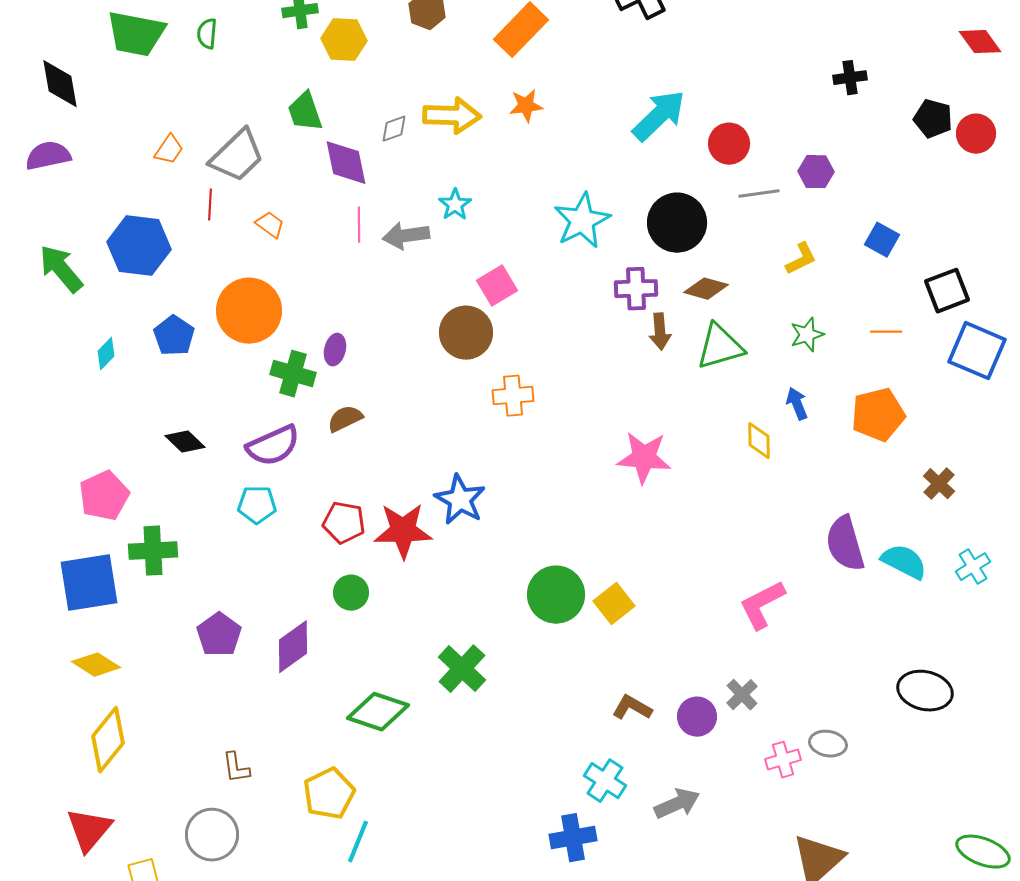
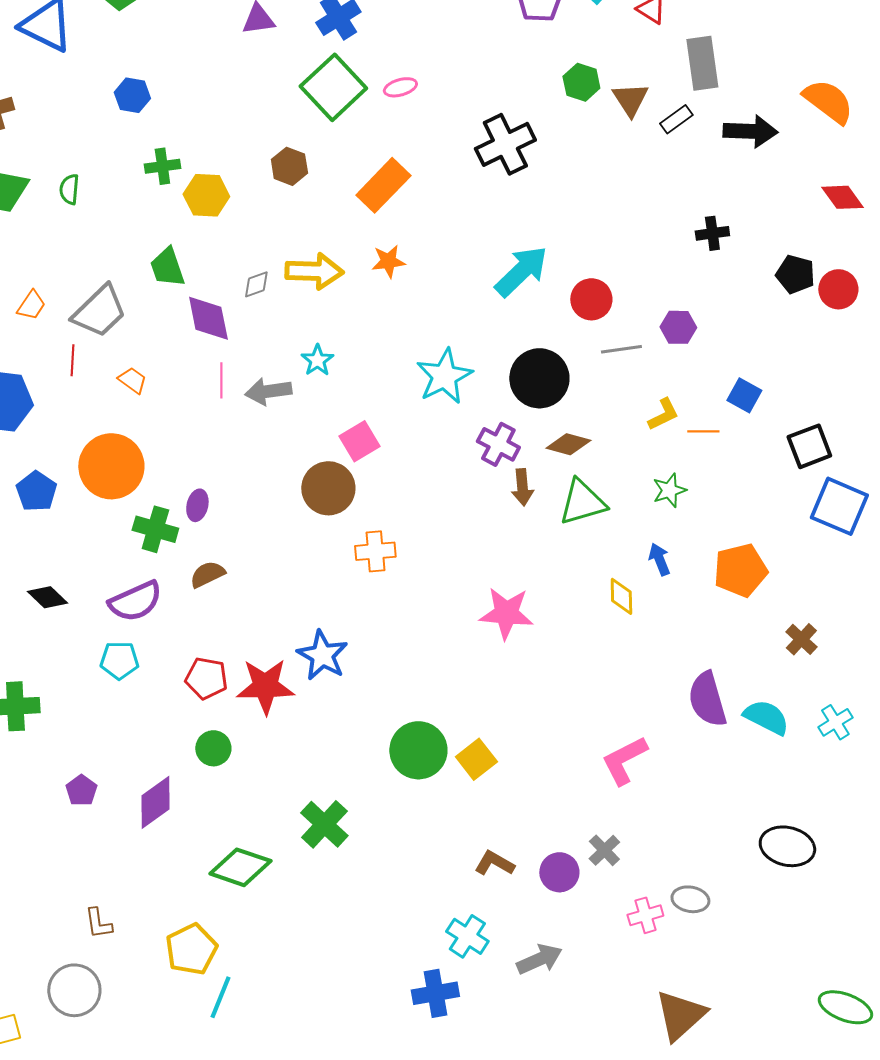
purple cross: (636, 289) -> (498, 444), turned 30
orange line: (886, 332) -> (703, 431), moved
purple pentagon: (219, 635) -> (81, 790), size x0.7

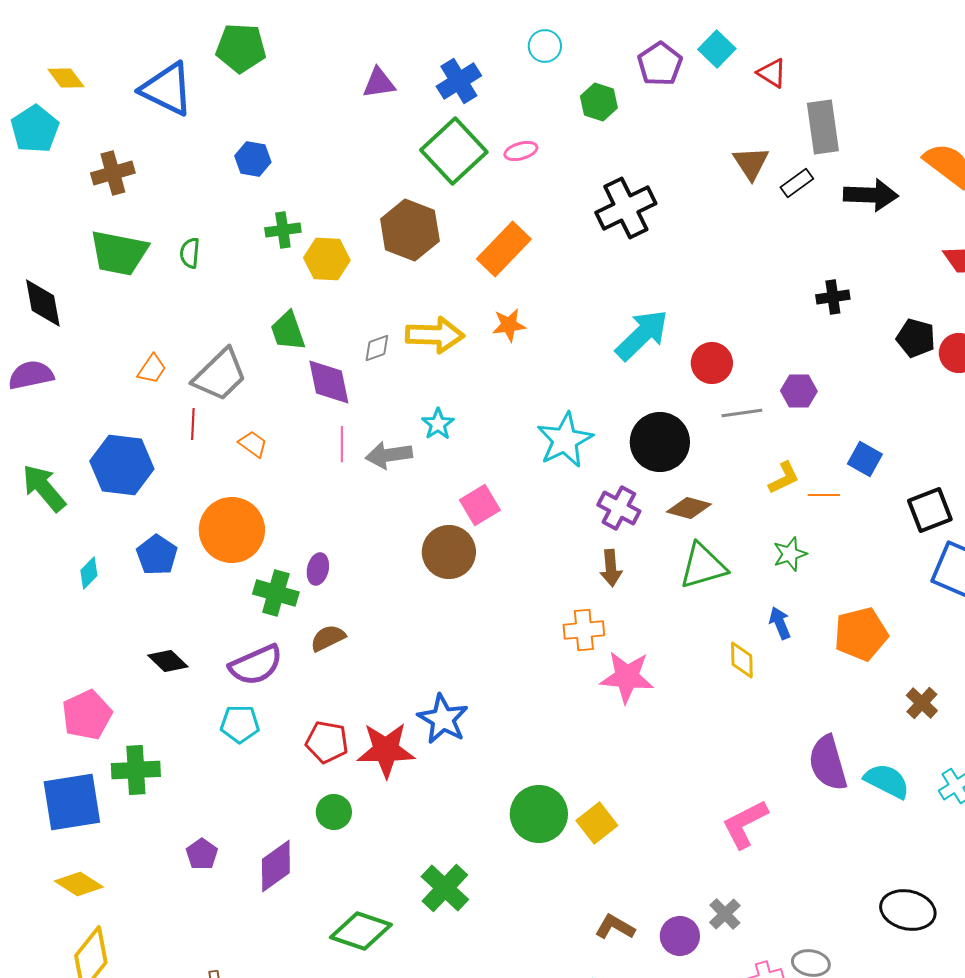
green hexagon: (581, 82) -> (599, 102), moved
brown hexagon: (289, 166) -> (410, 230), size x1.6
brown arrow: (522, 487) -> (611, 568), moved
orange cross: (375, 551) -> (584, 630), moved

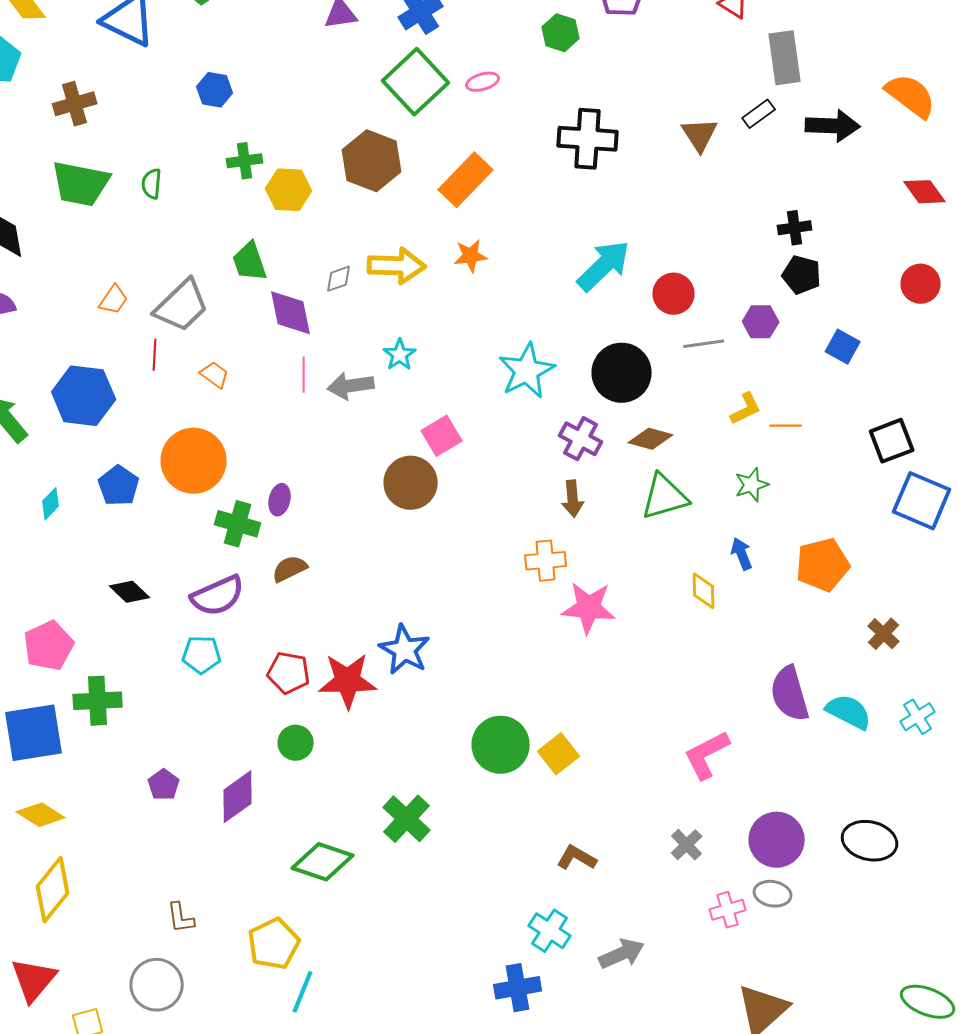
brown triangle: (751, 163) -> (700, 135), moved
black cross: (626, 208) -> (588, 139), turned 30
black pentagon: (916, 338) -> (802, 275), moved
blue square: (865, 459) -> (843, 347), moved
purple circle: (680, 936) -> (777, 840), moved, size x1.4

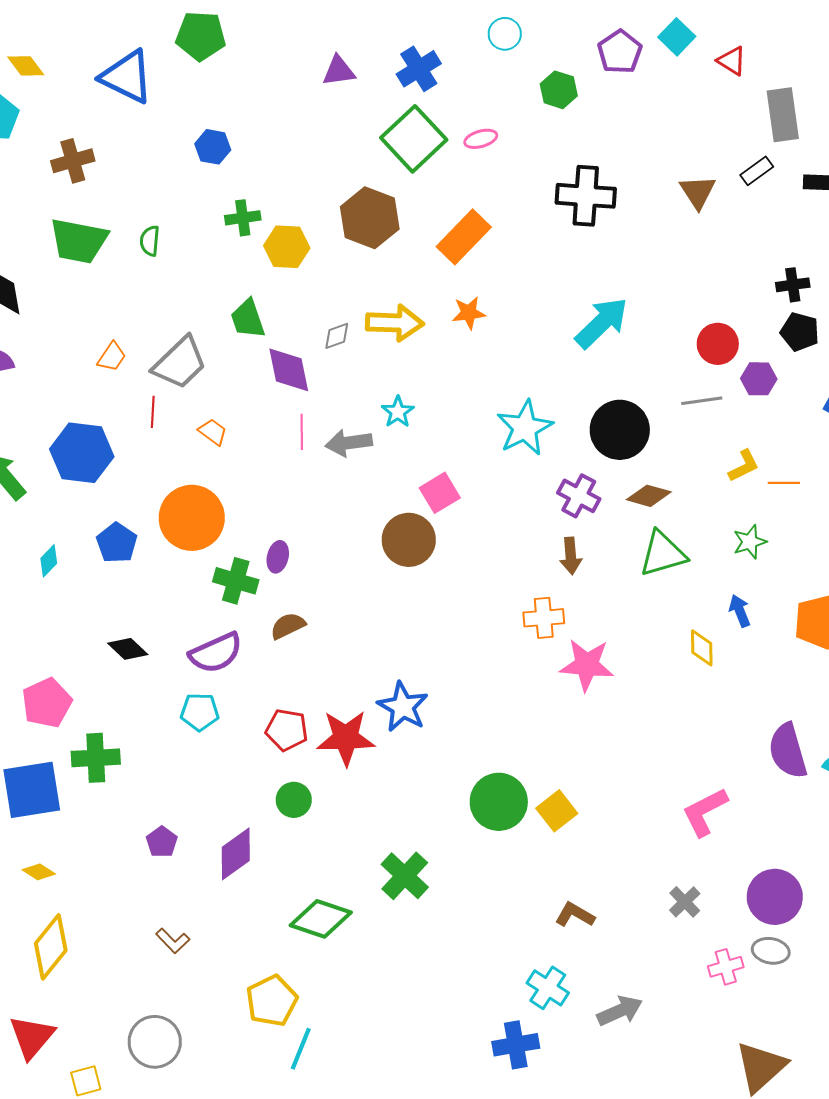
red circle: (674, 294) -> (718, 344), moved
yellow diamond: (41, 815) -> (39, 872), size x0.7
brown L-shape: (181, 918) -> (173, 941), moved, turned -36

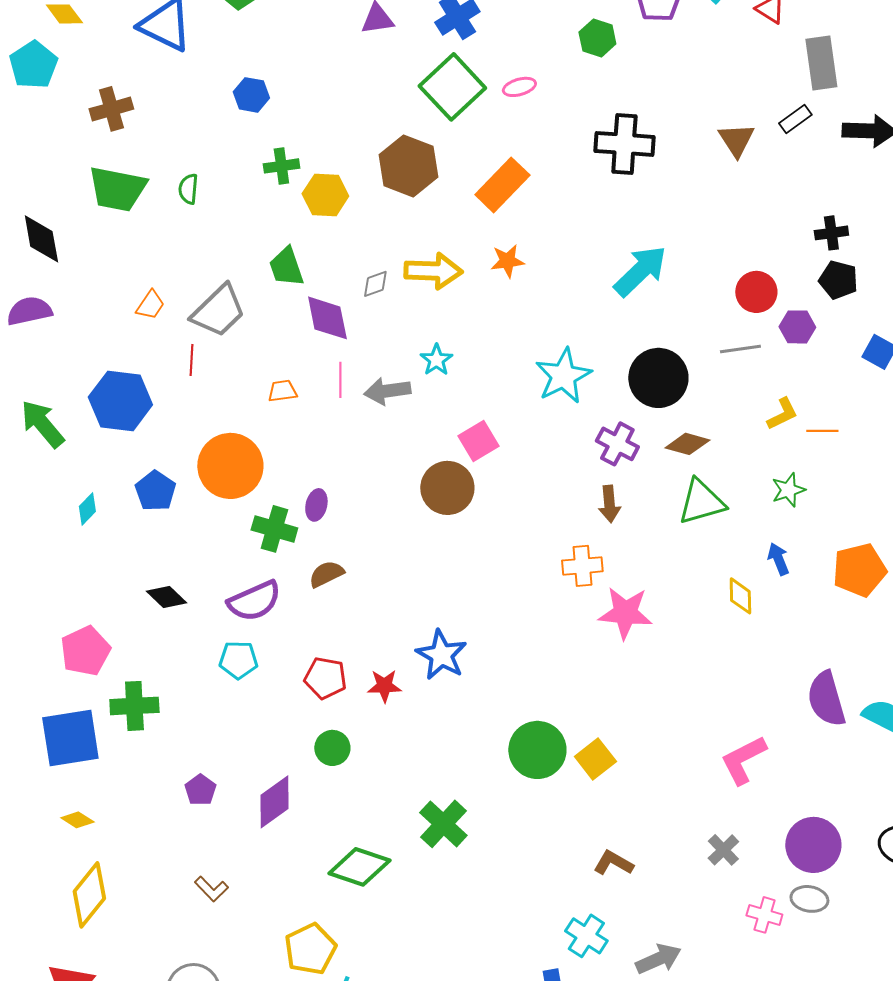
orange trapezoid: (213, 432) -> (282, 391), moved, turned -44
red star: (346, 738) -> (384, 686), size x0.6
pink cross: (726, 967) -> (764, 915), turned 32

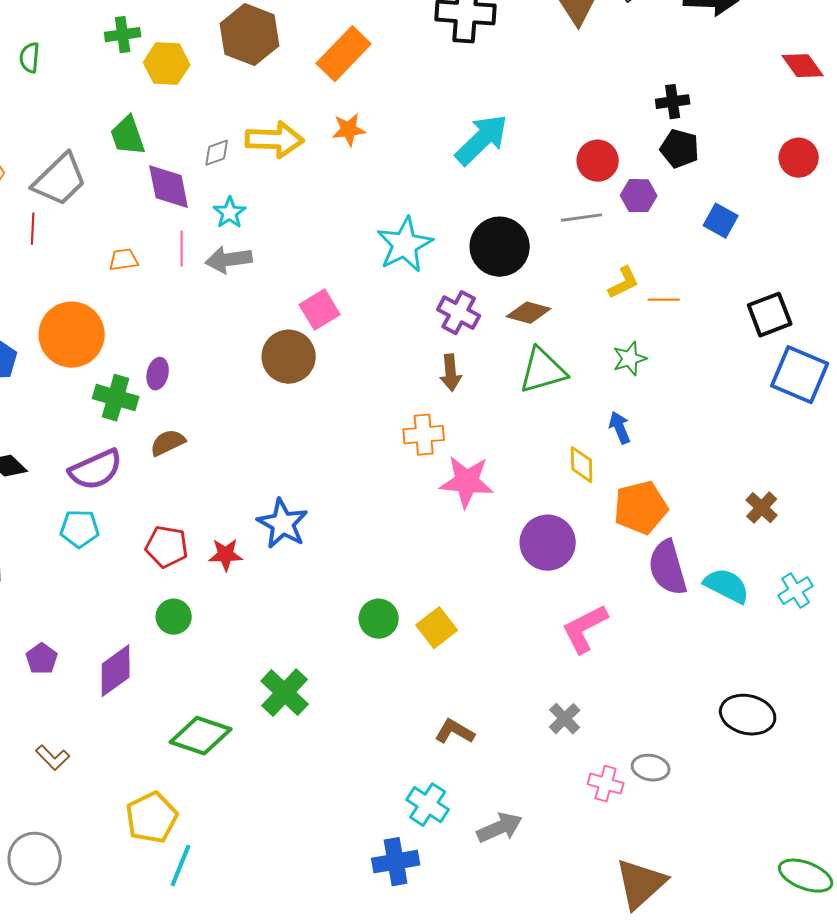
cyan star: (436, 360) -> (230, 213), moved
orange pentagon: (859, 570) -> (641, 508), moved
green circle: (537, 750) -> (379, 619), size x0.7
purple circle: (813, 845) -> (548, 543), moved

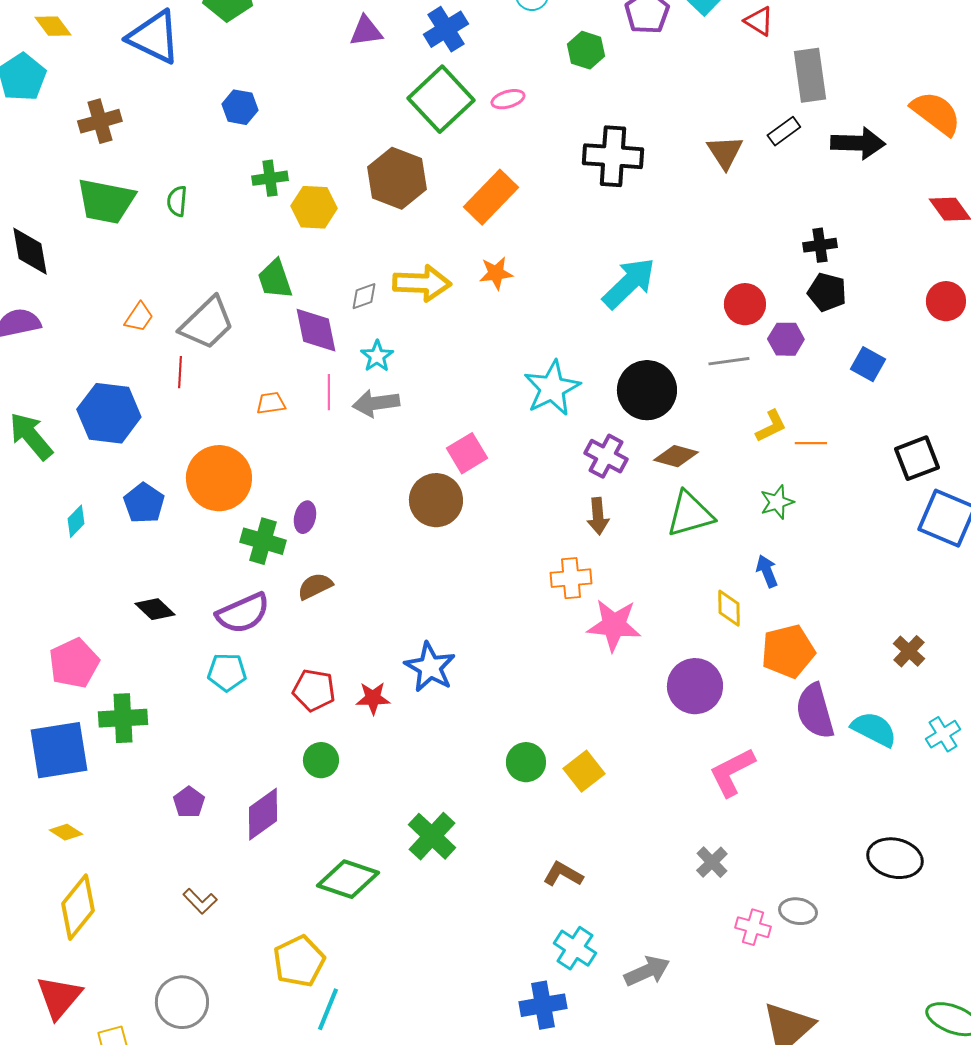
brown L-shape: (455, 732) -> (563, 874), moved

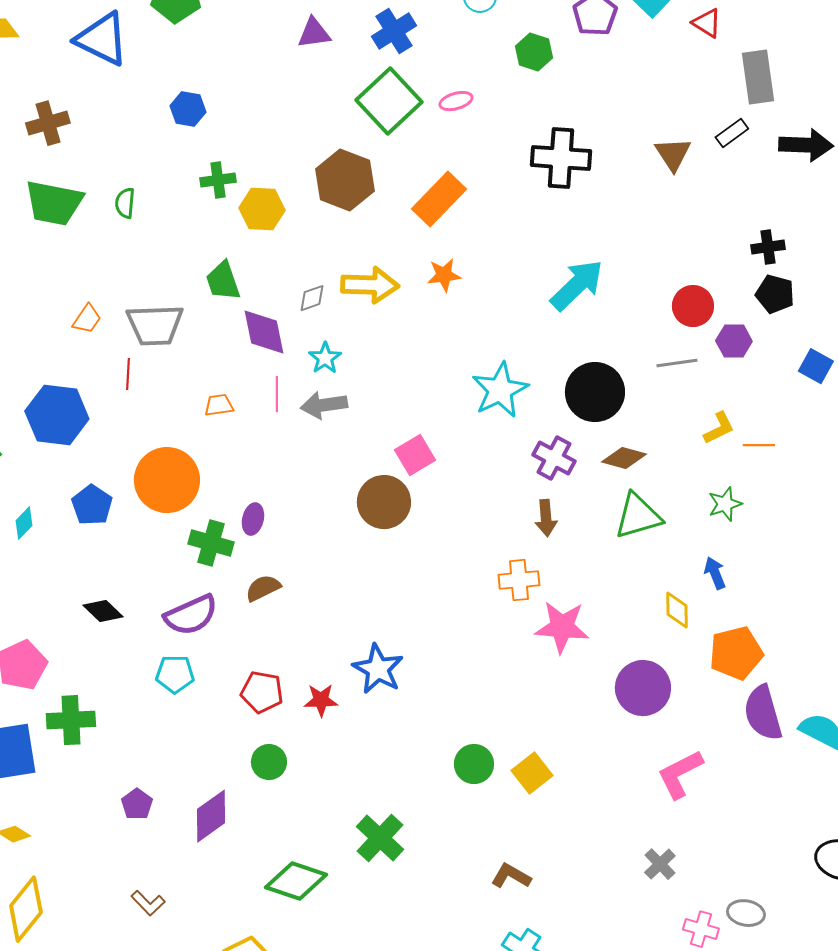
gray trapezoid: (207, 323) -> (155, 325), turned 42

